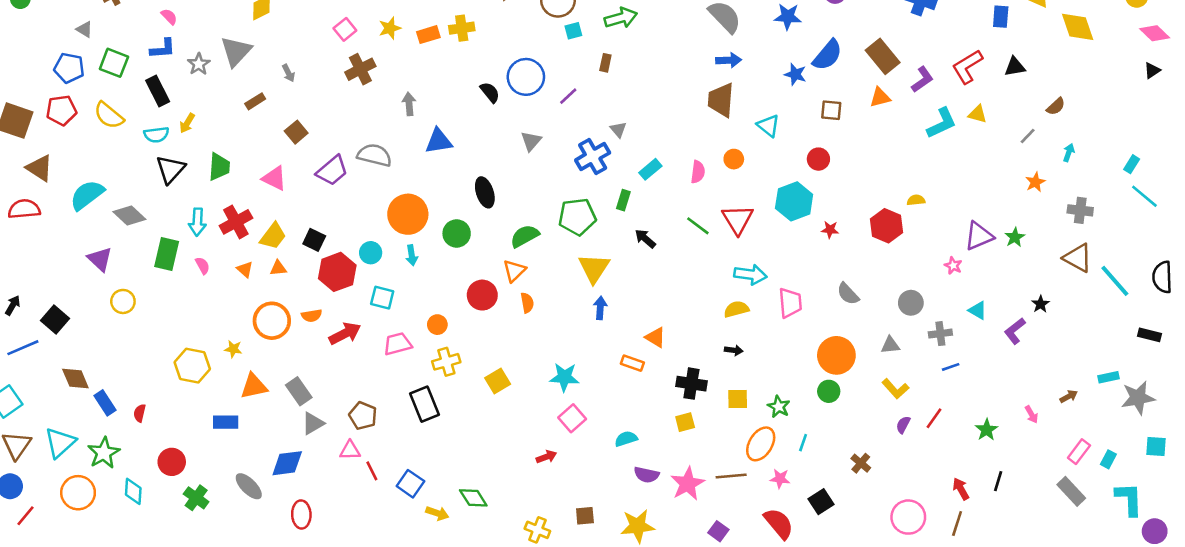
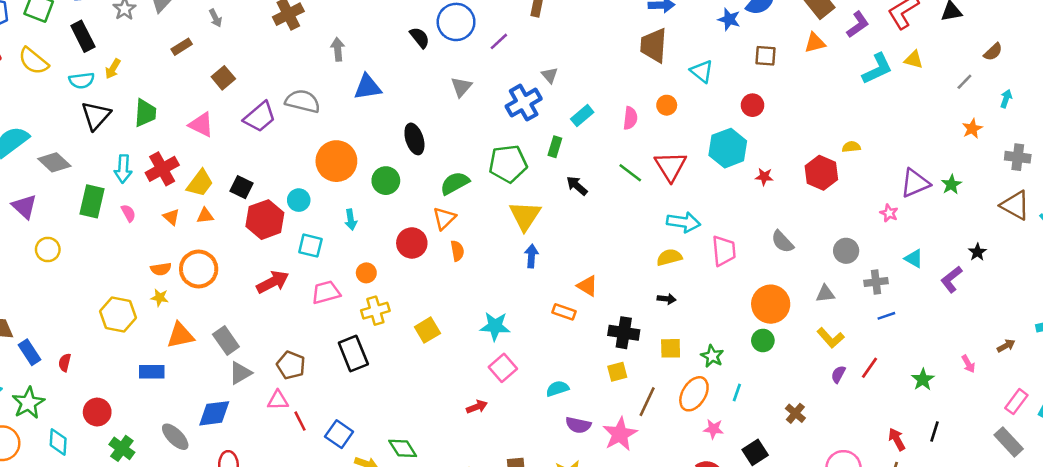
cyan arrow: (412, 255) -> (351, 220), moved
orange semicircle: (312, 316) -> (161, 269), moved
brown line: (731, 476) -> (647, 402), moved, turned -60

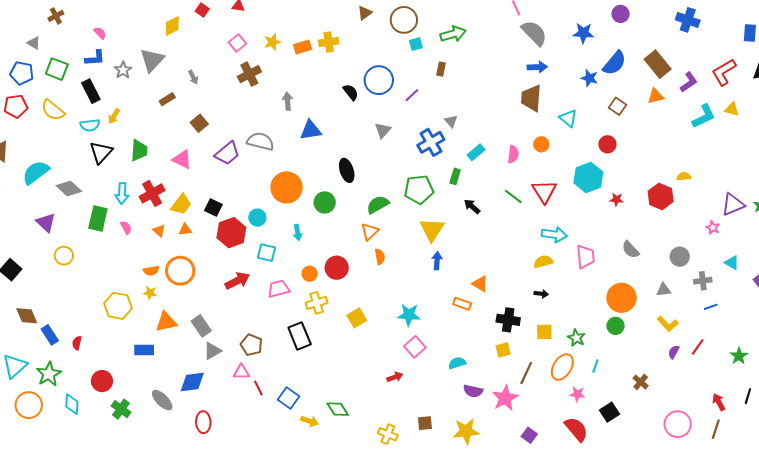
brown square: (765, 56) -> (618, 106), turned 30
red circle: (412, 243) -> (337, 268), moved

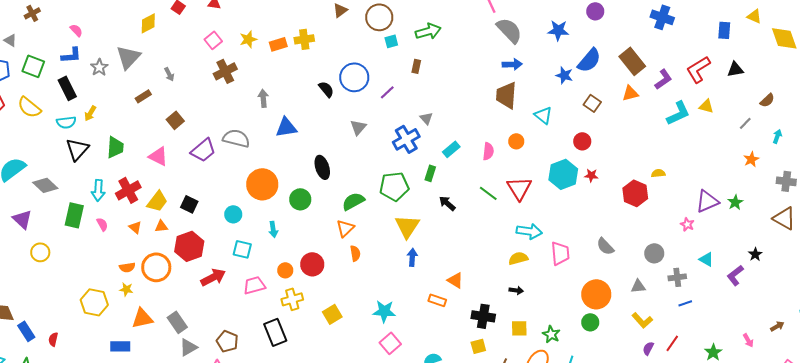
red star: (616, 199) -> (591, 175), moved
red hexagon: (231, 233) -> (189, 246), moved

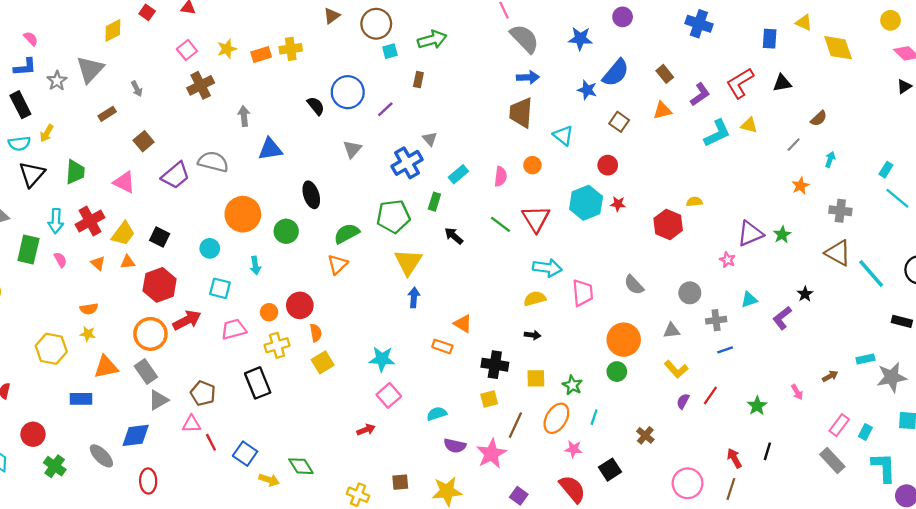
brown rectangle: (632, 61) -> (665, 74), size x0.6
orange semicircle: (355, 253) -> (316, 333), moved
cyan triangle: (706, 259) -> (749, 300), turned -49
orange circle: (156, 267) -> (150, 334), moved

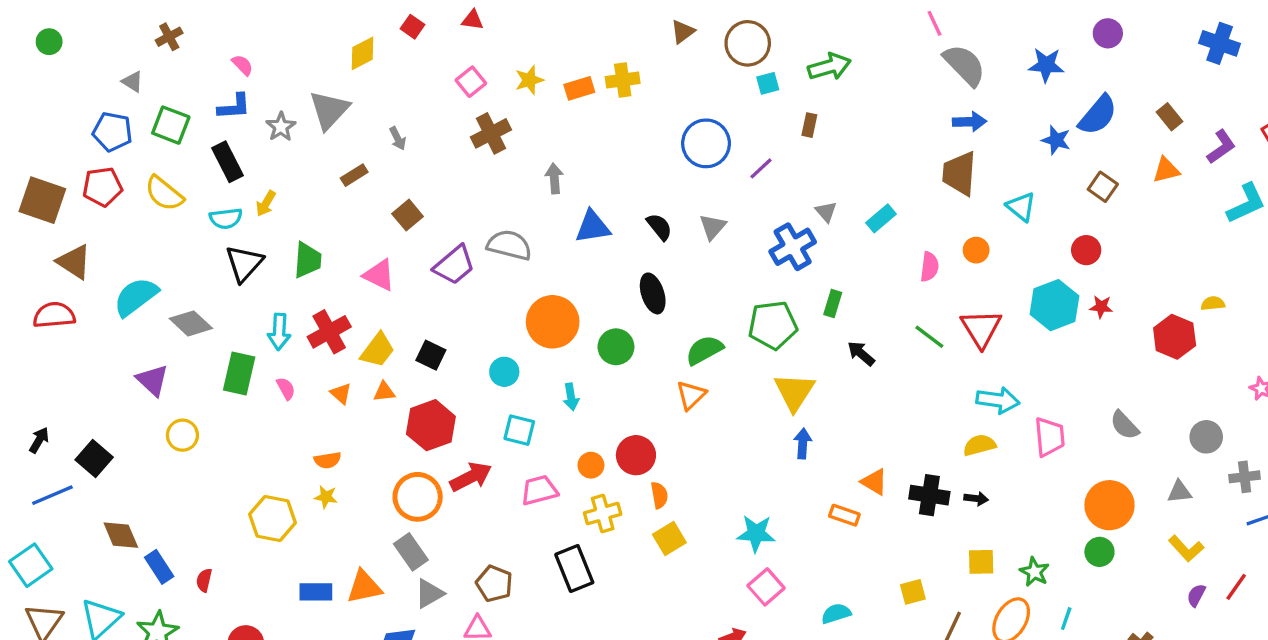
black semicircle: (316, 106) -> (659, 227), moved
cyan rectangle: (458, 174) -> (881, 218), moved
black cross: (495, 365) -> (929, 495), moved
orange triangle: (106, 367) -> (364, 587), moved

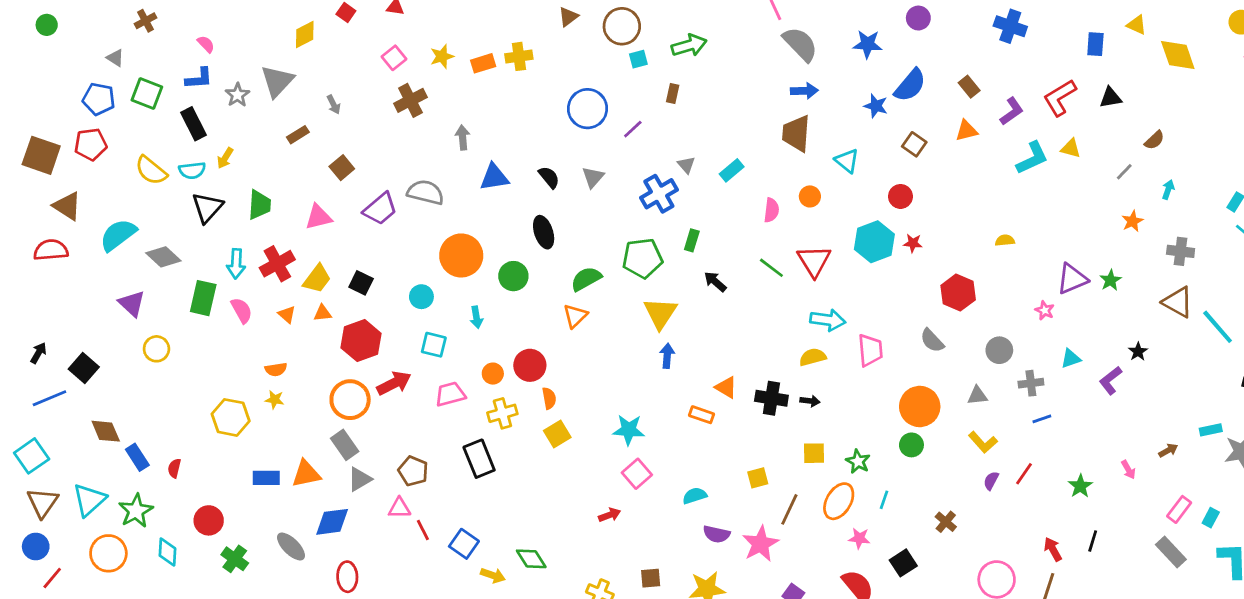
yellow semicircle: (164, 193) -> (151, 170), moved
pink triangle: (379, 275) -> (318, 217), turned -40
red hexagon: (1175, 337) -> (958, 293), moved
pink semicircle: (286, 388) -> (242, 310), size x1.4

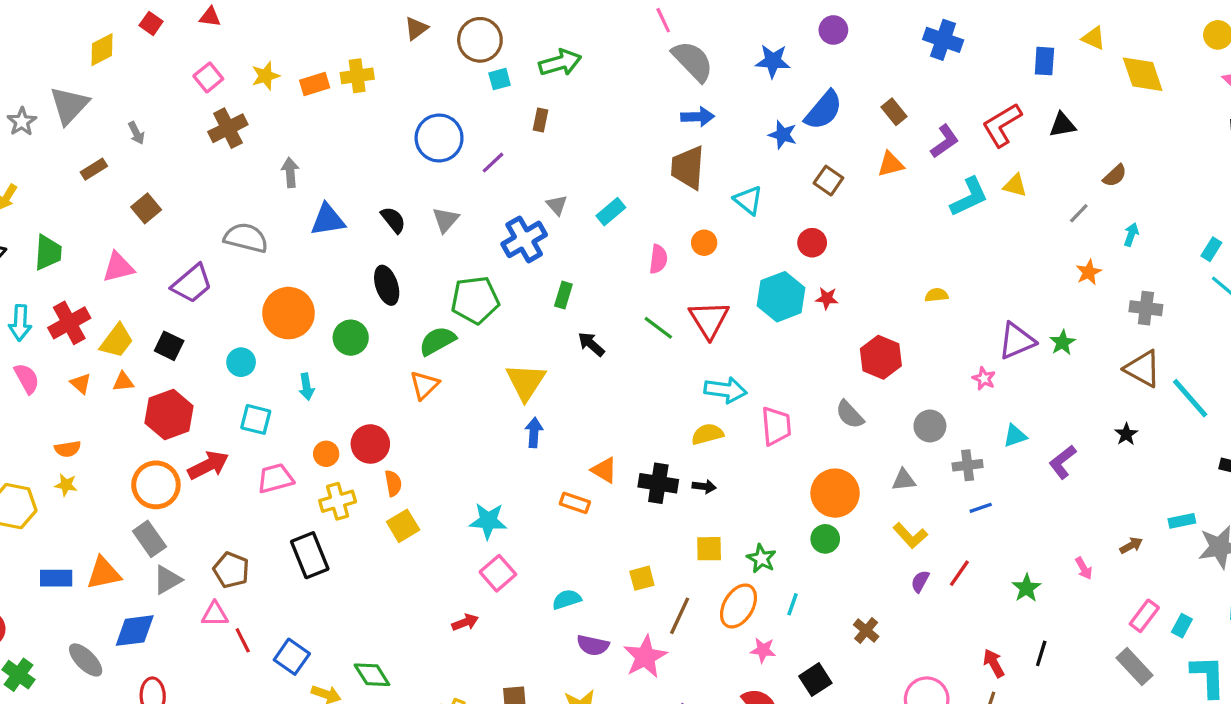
purple trapezoid: (380, 209) -> (192, 284), moved
green pentagon: (642, 258) -> (475, 300), moved
black star: (1138, 352) -> (1126, 434), moved

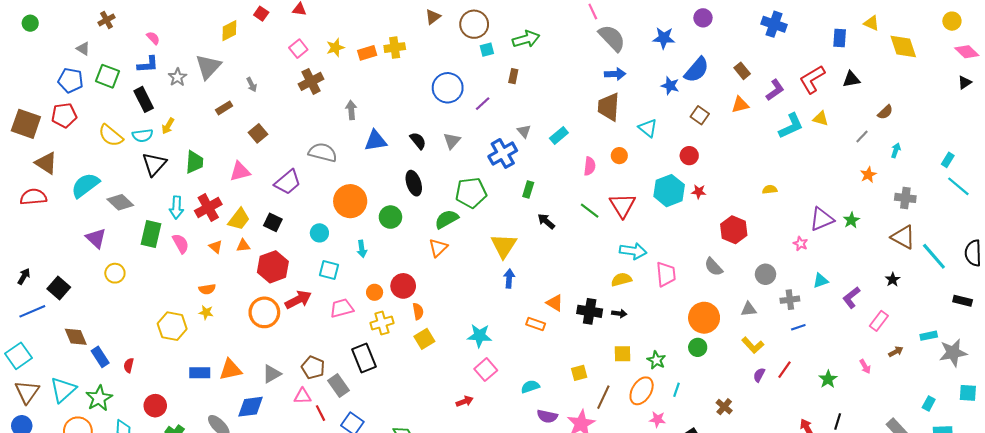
gray rectangle: (149, 539) -> (339, 386), moved
pink rectangle: (1144, 616) -> (879, 321), moved

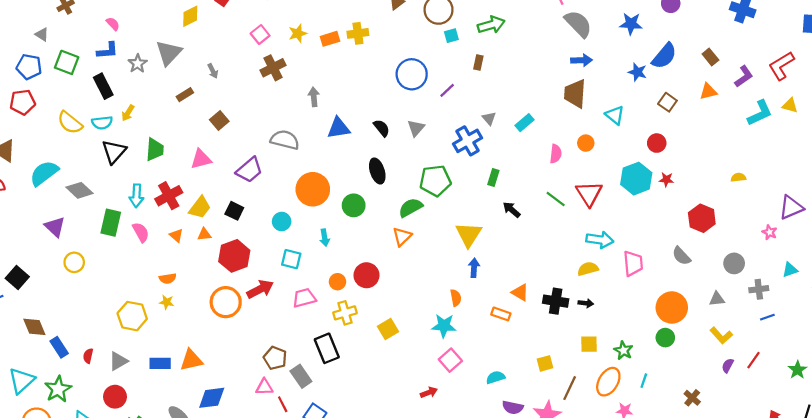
orange semicircle: (418, 311) -> (456, 298), moved
gray triangle: (272, 374) -> (118, 361), moved

